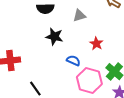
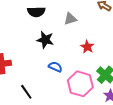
blue semicircle: (73, 61) -> (55, 67), moved

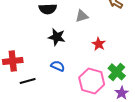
blue semicircle: (55, 67) -> (58, 66), moved
black line: (26, 92) -> (28, 81), moved, turned -70

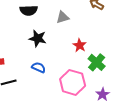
green cross: (117, 72) -> (97, 62), moved

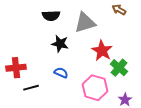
gray triangle: (63, 17) -> (85, 23), size x1.6
red star: (80, 45) -> (102, 51), size x1.5

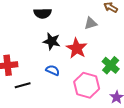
gray triangle: (85, 23) -> (91, 23), moved, size x0.6
red star: (102, 51) -> (77, 48), moved

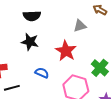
black star: (52, 41) -> (30, 42), moved

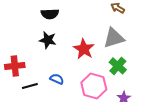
gray triangle: (80, 26) -> (114, 38), moved, size x1.6
blue semicircle: (42, 73) -> (57, 79), moved

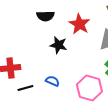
black star: (48, 40) -> (58, 45), moved
red star: (84, 49) -> (79, 24), moved

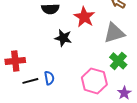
blue semicircle: (52, 81) -> (49, 78), moved, turned 56

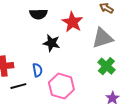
blue semicircle: (49, 78) -> (37, 70), moved
pink hexagon: (94, 81) -> (61, 86), moved

